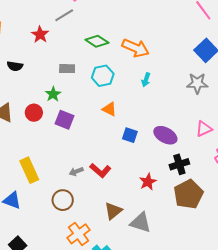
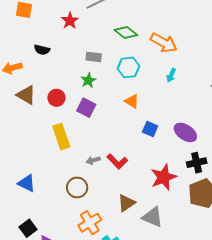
green star: (53, 94) -> (88, 80), moved
yellow rectangle: (29, 170) -> (61, 137), moved
red star: (148, 182) -> (164, 177), size x1.5

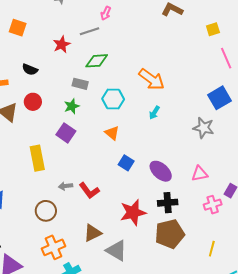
green diamond: (126, 33) -> (97, 61), moved, turned -50
red circle: (56, 98) -> (33, 102), moved

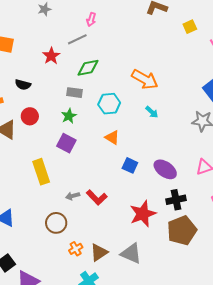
yellow square: (213, 29) -> (190, 27), moved
cyan arrow: (154, 113) -> (152, 112), turned -72
brown triangle: (93, 233) -> (99, 252), moved
orange cross: (54, 247) -> (76, 249), moved, size x0.6

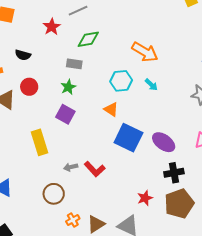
cyan hexagon: (109, 104) -> (121, 81), moved
blue square: (130, 165) -> (128, 138), size x1.8
red star: (143, 214) -> (145, 198), moved, size x0.6

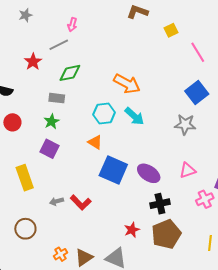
cyan arrow: (151, 85) -> (134, 116), size x1.5
brown circle: (54, 194) -> (25, 229), moved

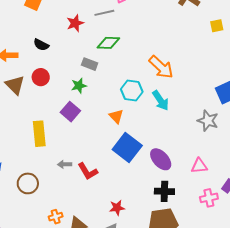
red star: (132, 230) -> (117, 208), moved

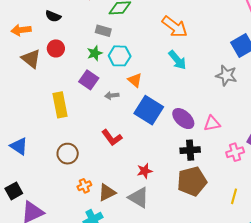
cyan hexagon: (132, 91) -> (120, 56), moved
gray arrow: (64, 164) -> (112, 96), moved
pink triangle: (199, 166) -> (212, 124), moved
brown circle: (28, 183) -> (68, 154), moved

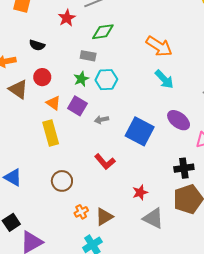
orange triangle: (135, 80) -> (53, 103), moved
purple ellipse: (183, 119) -> (179, 120), moved
gray triangle: (139, 198) -> (153, 218), moved

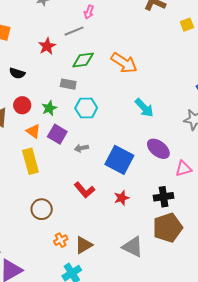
orange arrow: (159, 46) -> (124, 63), moved
green star: (81, 79) -> (49, 108), moved
red star: (140, 192) -> (122, 198), moved

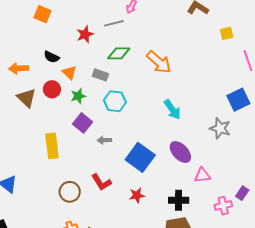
orange triangle: (33, 131) -> (69, 73), moved
brown circle: (42, 209) -> (70, 192), moved

